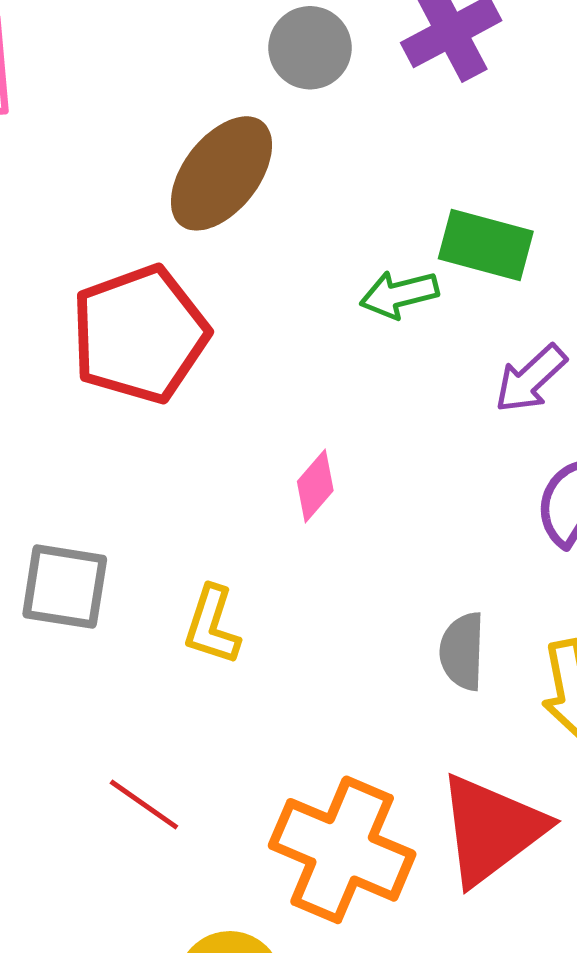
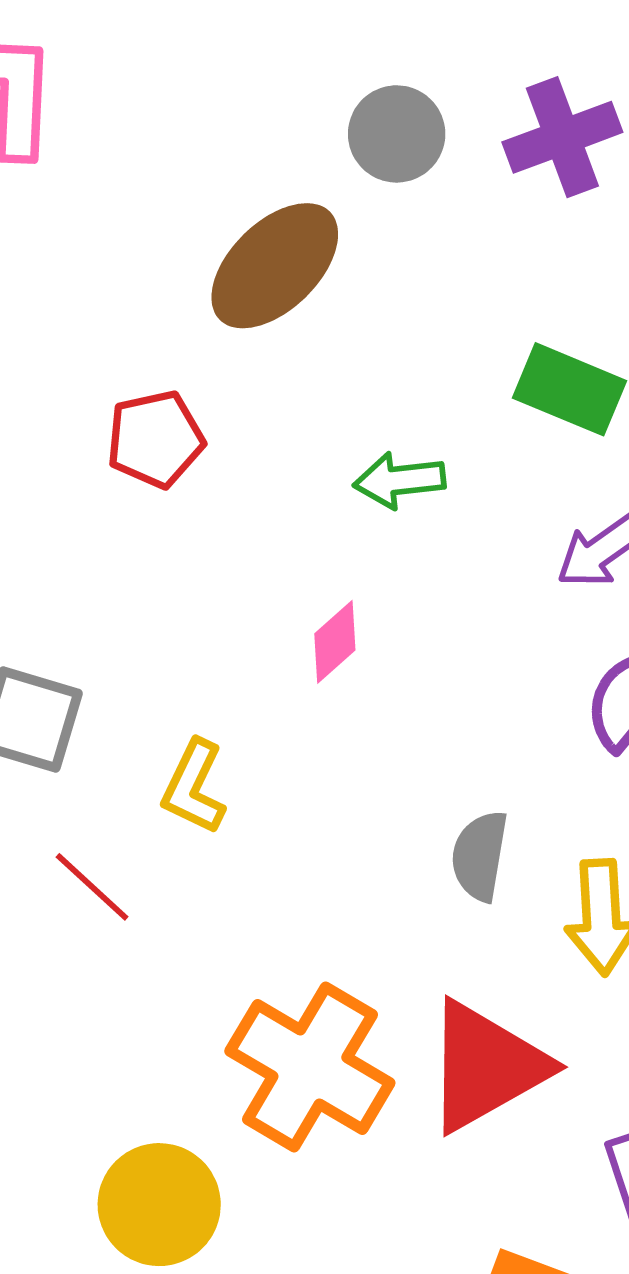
green arrow: (399, 294) -> (399, 480), moved
red pentagon: (140, 334) -> (155, 439), size x0.6
red line: (144, 805) -> (92, 887), moved

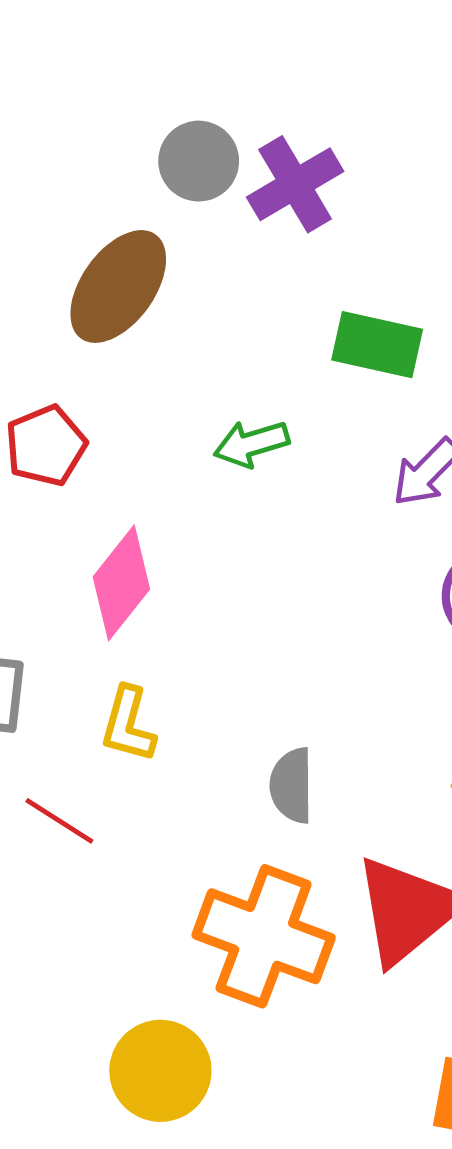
purple cross: (562, 137) -> (295, 184), moved
pink diamond: (335, 642) -> (121, 583), moved, size x1.6
gray semicircle: (480, 856) -> (292, 785), moved

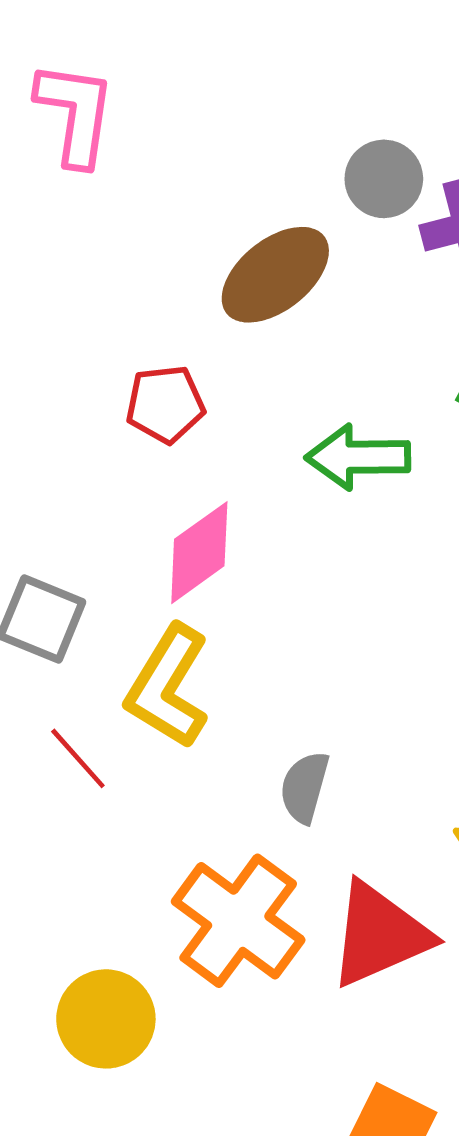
green arrow: (251, 444) -> (358, 457), size x1.4
yellow L-shape: (128, 724) -> (168, 687), size x1.6

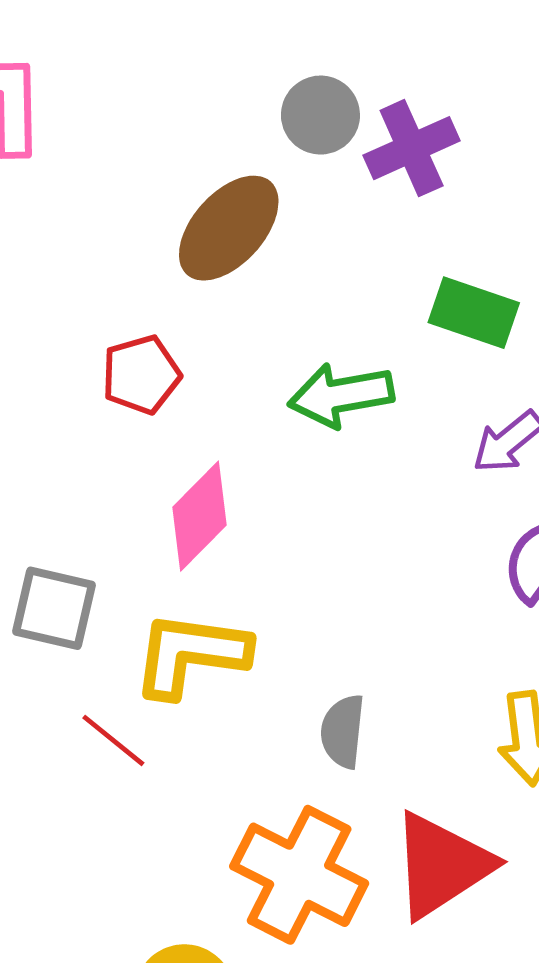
yellow L-shape: (168, 687) -> (191, 654), turned 76

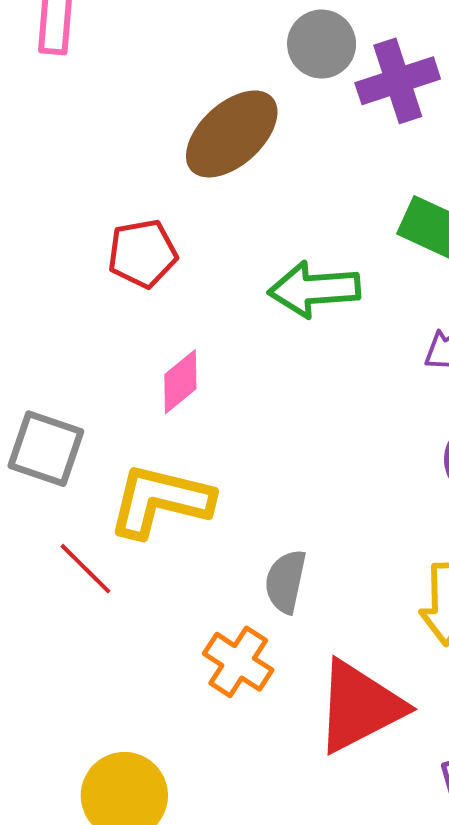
pink diamond: (199, 516) -> (180, 382), size x0.7
orange cross: (299, 875) -> (238, 662), moved, size x0.6

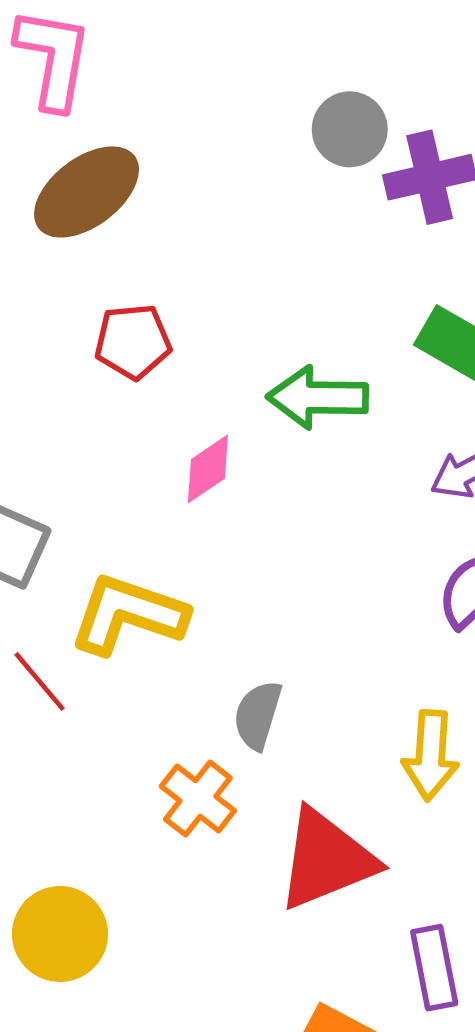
brown ellipse: (232, 134) -> (87, 192), moved
pink diamond: (180, 382) -> (208, 469), moved

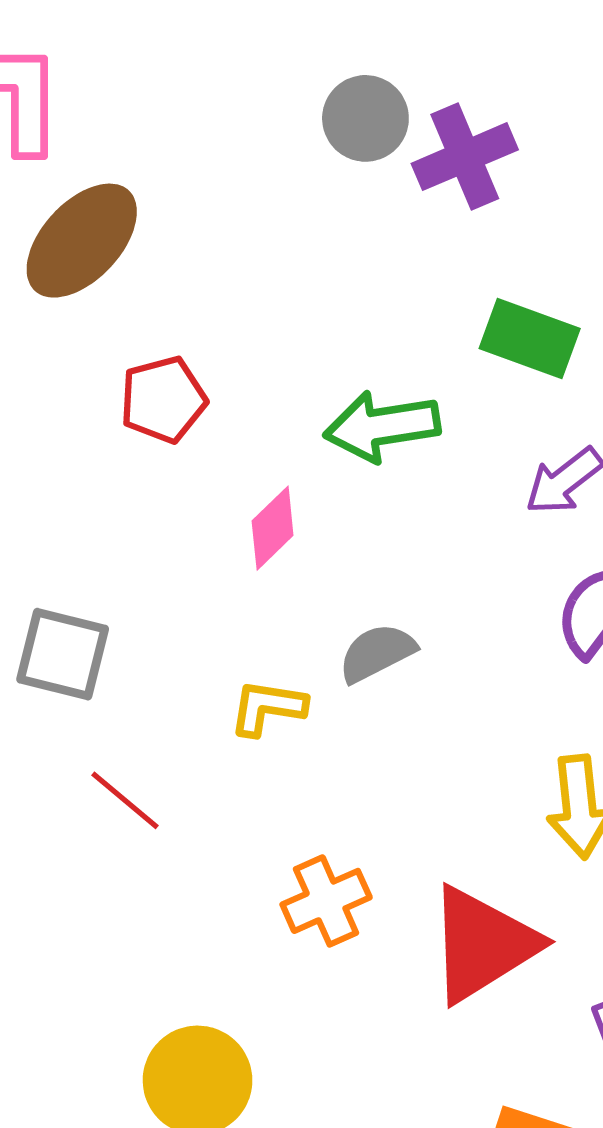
yellow L-shape: (128, 614) -> (268, 708), moved, size x0.6
gray semicircle: (258, 715) -> (377, 653), moved, turned 56
orange cross: (198, 799) -> (326, 901), turned 38

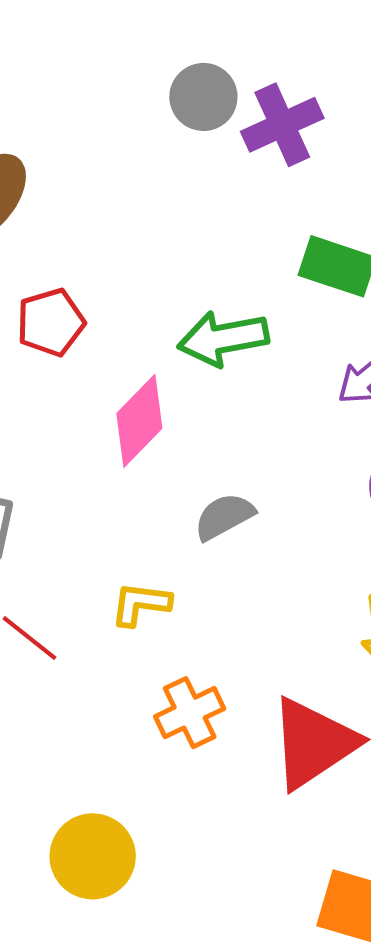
pink diamond: (273, 528) -> (139, 421), size x1.4
yellow L-shape: (268, 708) -> (141, 604), moved

